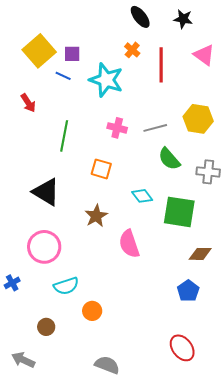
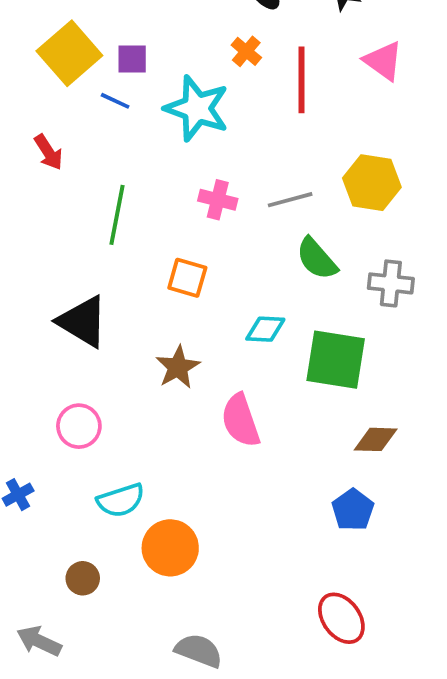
cyan diamond: (142, 196) -> (265, 329), turned -50
pink circle: (44, 247) -> (79, 426), size x0.7
orange circle: (92, 311) -> (170, 548), size x1.5

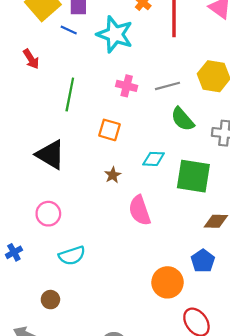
brown star: (178, 367) -> (113, 175), moved, size x0.7
orange circle: (170, 548) -> (167, 282), moved

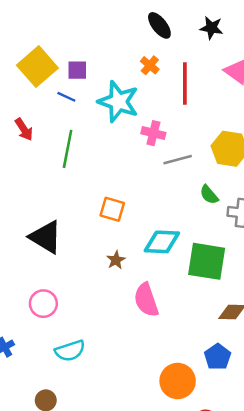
pink cross: (127, 86) -> (153, 133), moved
green line: (70, 94) -> (68, 149), moved
green semicircle: (183, 119) -> (209, 195), moved, size x0.7
cyan diamond: (154, 159) -> (162, 242), size x1.4

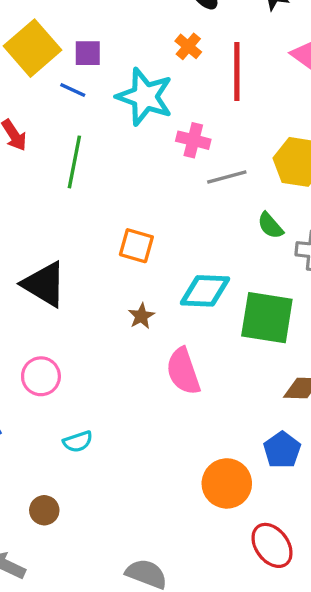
cyan semicircle: (70, 351) -> (78, 442), size x0.7

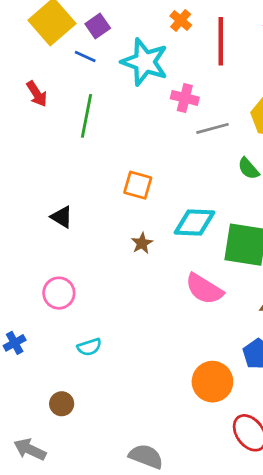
purple square: (88, 53) -> (98, 26), turned -35
black triangle: (44, 284) -> (62, 217), size x0.6
pink semicircle: (183, 371) -> (204, 289), moved, turned -39

